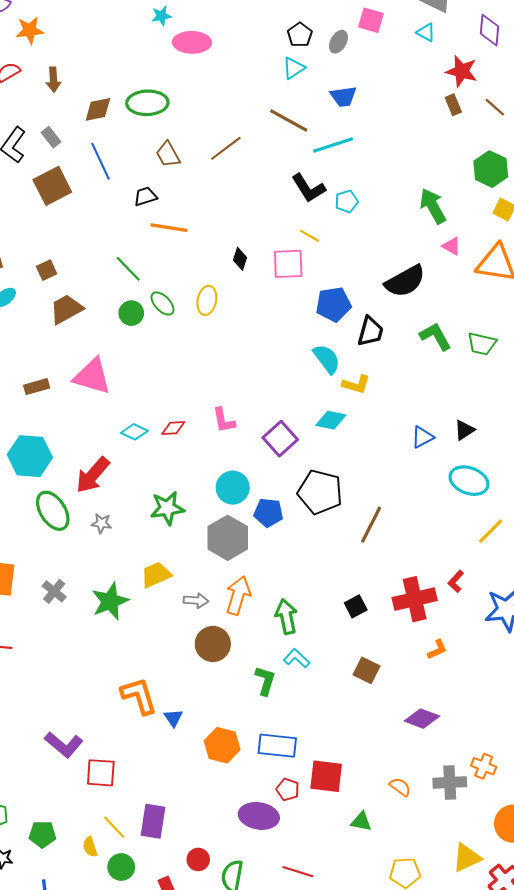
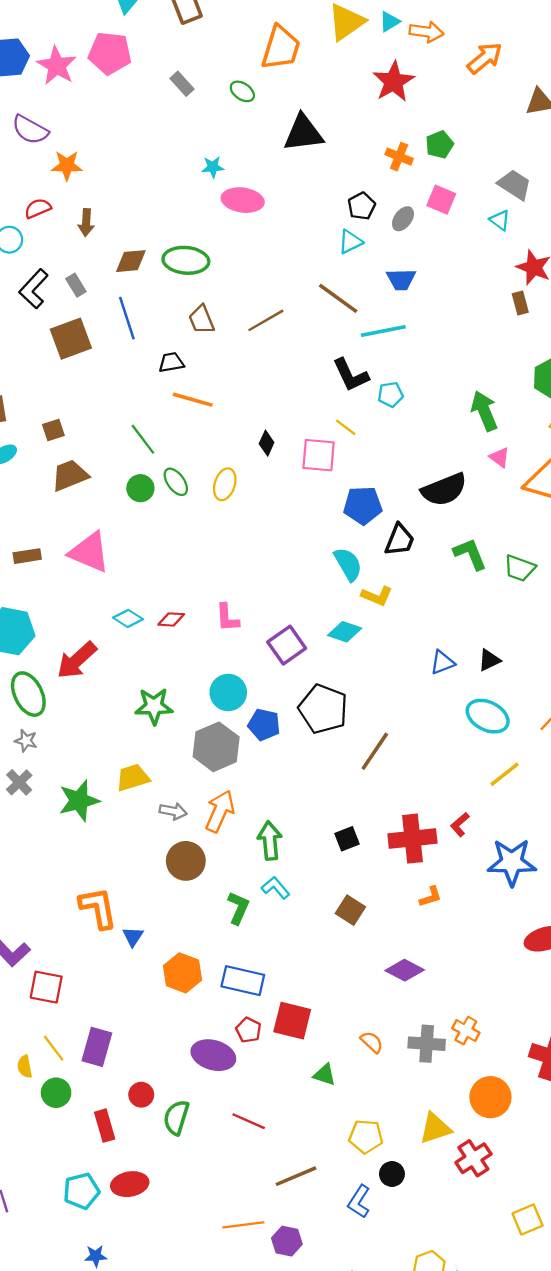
gray star: (101, 523) -> (26, 741), moved

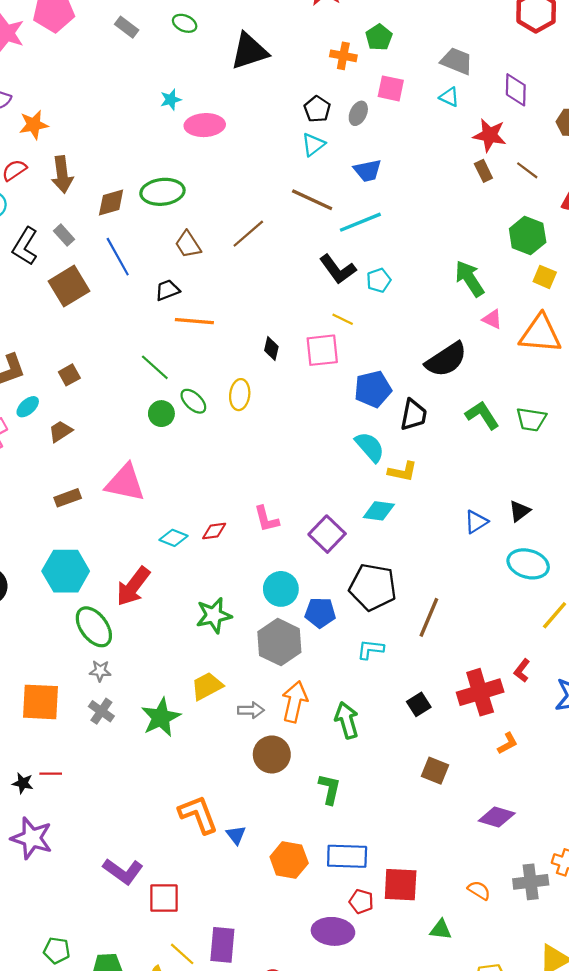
brown arrow: (86, 223) -> (62, 175), size x1.4
brown trapezoid: (70, 475) -> (60, 431), moved, size x0.7
cyan L-shape: (276, 888) -> (370, 649), moved, turned -32

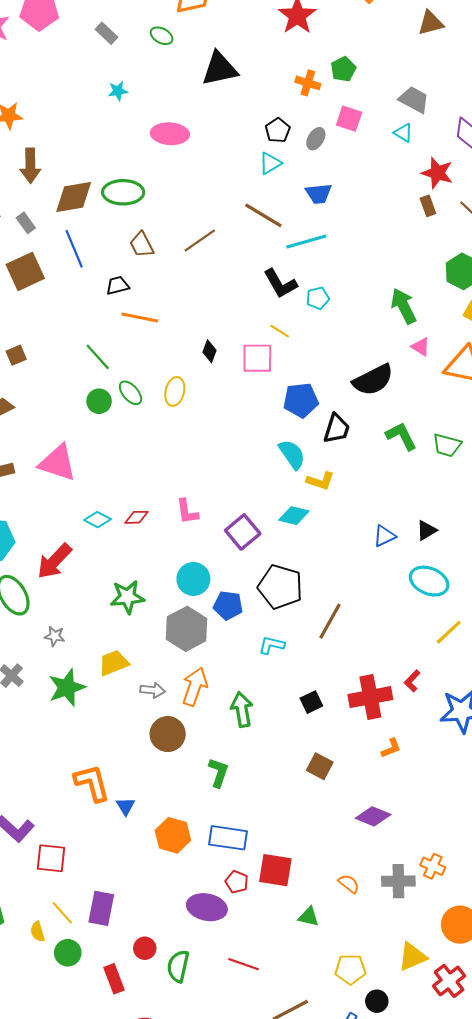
cyan star: (171, 100) -> (118, 91), moved
brown diamond: (111, 203) -> (74, 197), size x1.4
gray star: (100, 671) -> (55, 636), moved

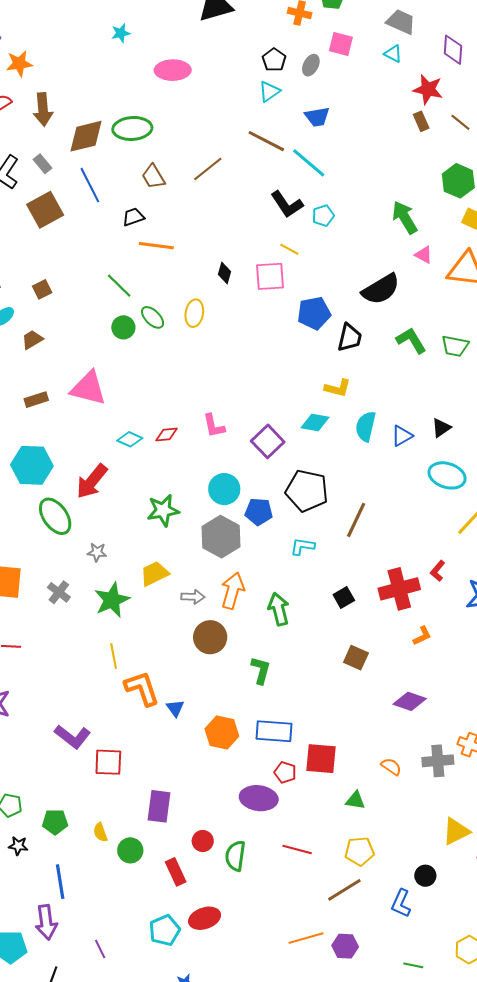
cyan line: (306, 241) -> (309, 163), turned 60
cyan semicircle: (292, 454) -> (366, 426), moved, turned -128
yellow line: (62, 913) -> (114, 656), moved, turned 35
yellow pentagon: (350, 969) -> (360, 851), moved

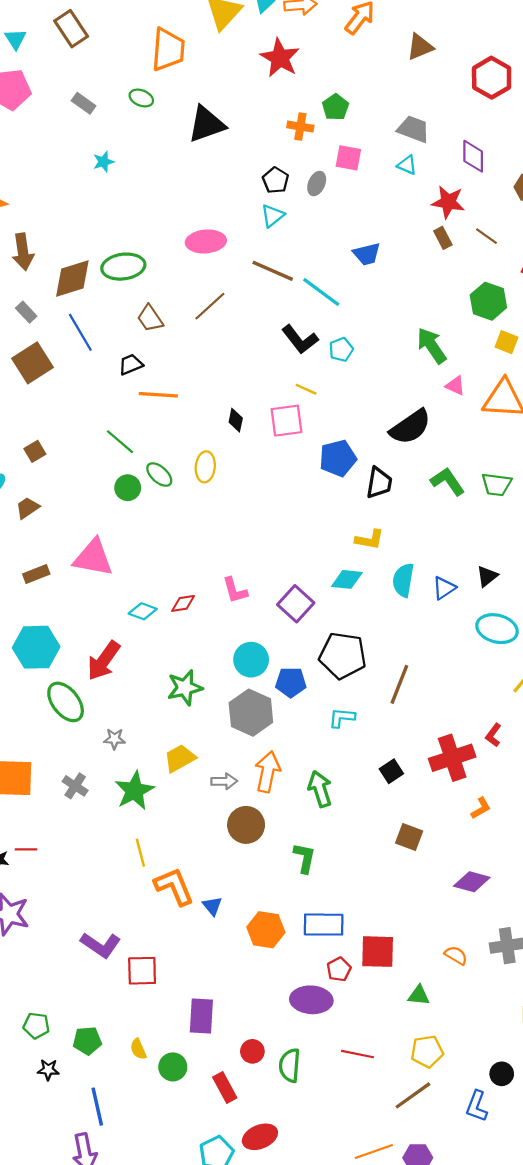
pink ellipse: (173, 70) -> (206, 241), moved
blue trapezoid: (317, 117) -> (367, 254), moved
red pentagon: (285, 772) -> (339, 969), turned 30

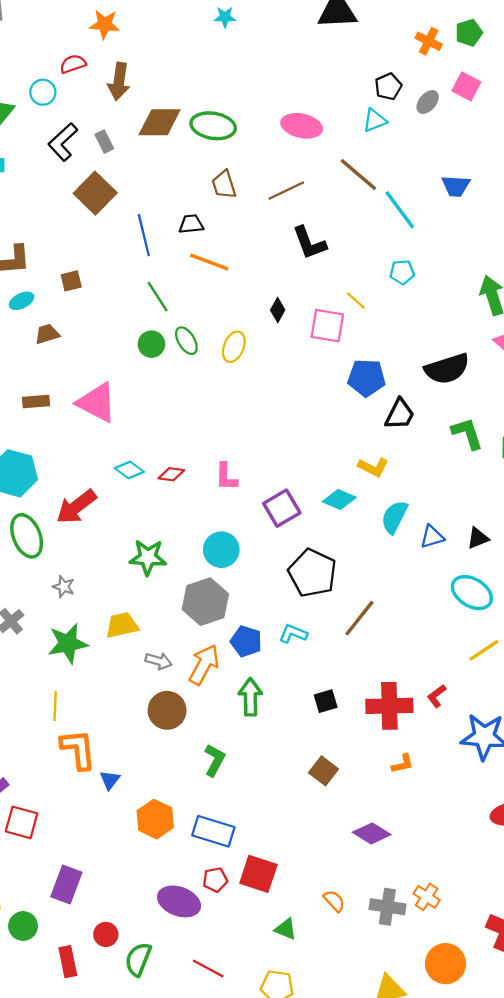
blue line: (80, 332) -> (144, 235), moved
black L-shape: (300, 339) -> (309, 243), moved
brown square: (32, 363) -> (95, 193), turned -30
blue pentagon: (291, 682) -> (246, 641), moved

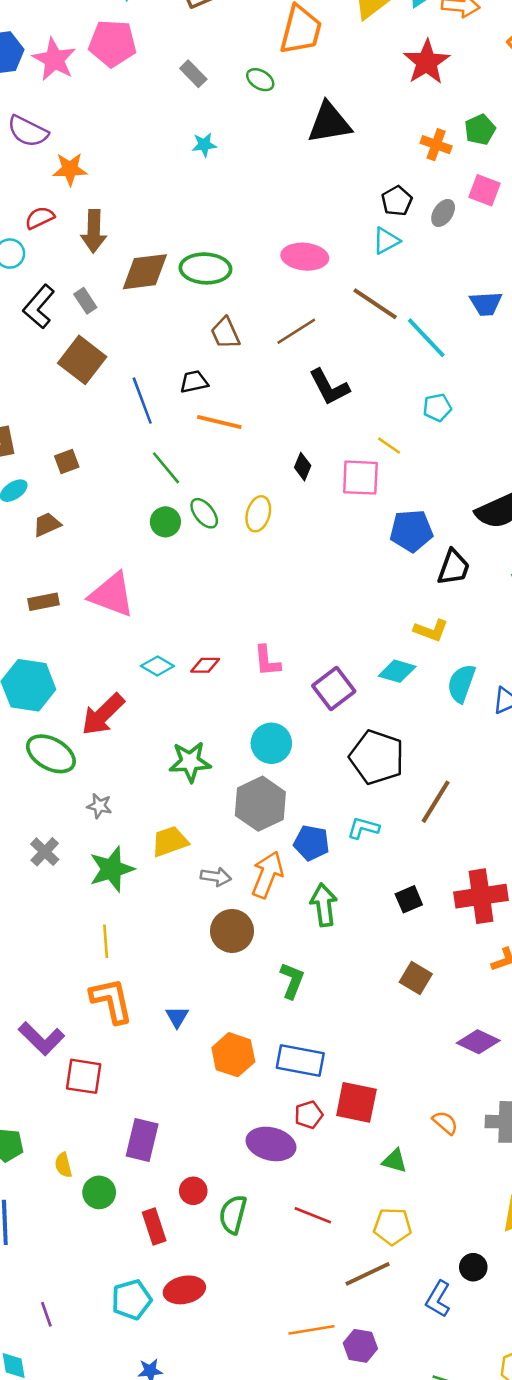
green ellipse: (27, 536) -> (51, 754), turned -33
orange L-shape: (78, 749) -> (111, 1001), moved

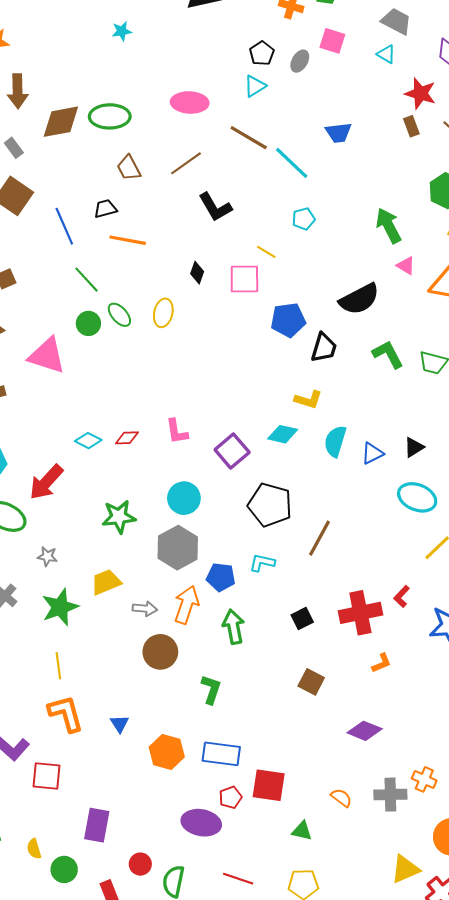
cyan star: (204, 145) -> (122, 31), moved
pink triangle: (112, 595) -> (47, 356), moved

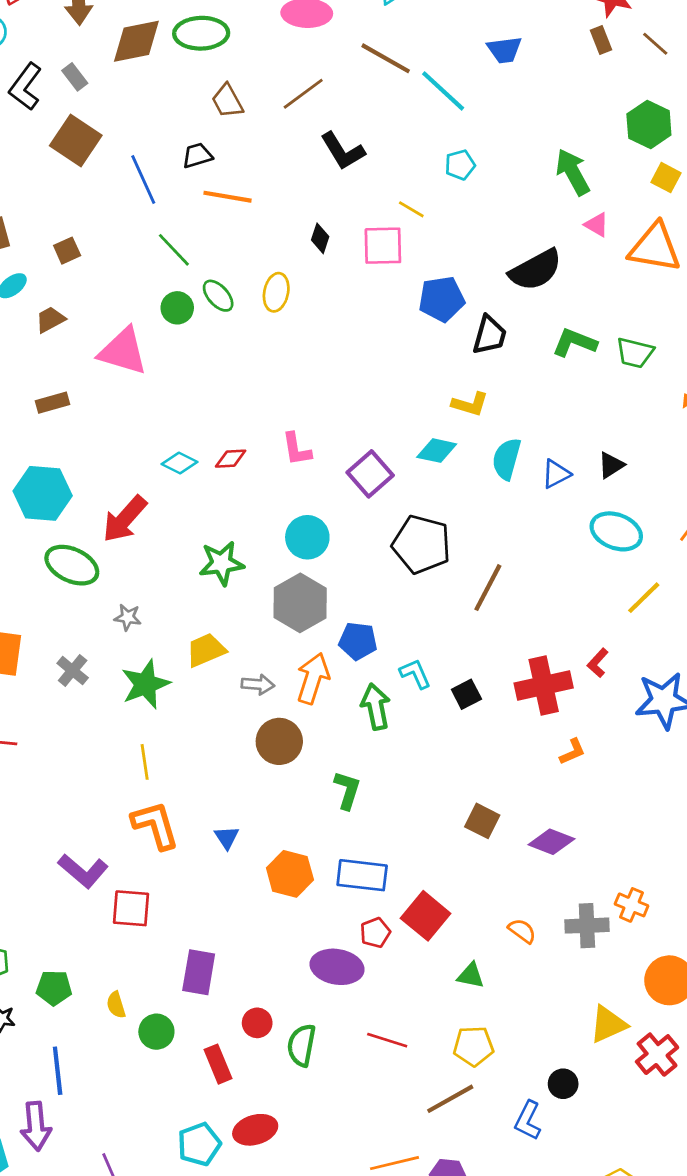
green L-shape: (388, 354) -> (575, 342), turned -40
cyan L-shape: (262, 563) -> (415, 674), moved, turned 55
brown square: (311, 682) -> (482, 821), moved
red square: (269, 785) -> (426, 916), turned 32

